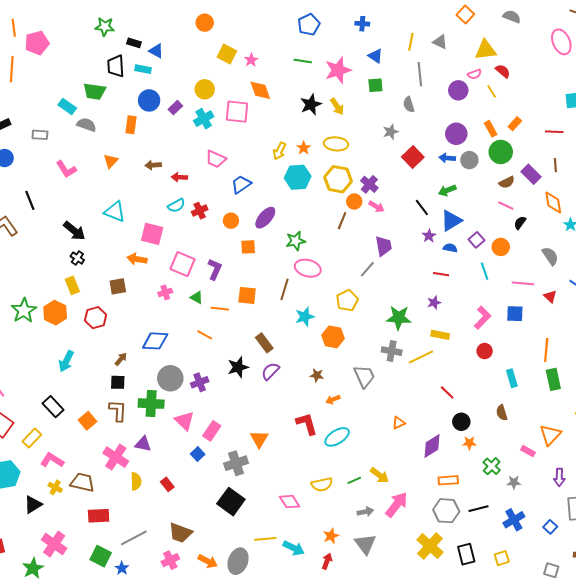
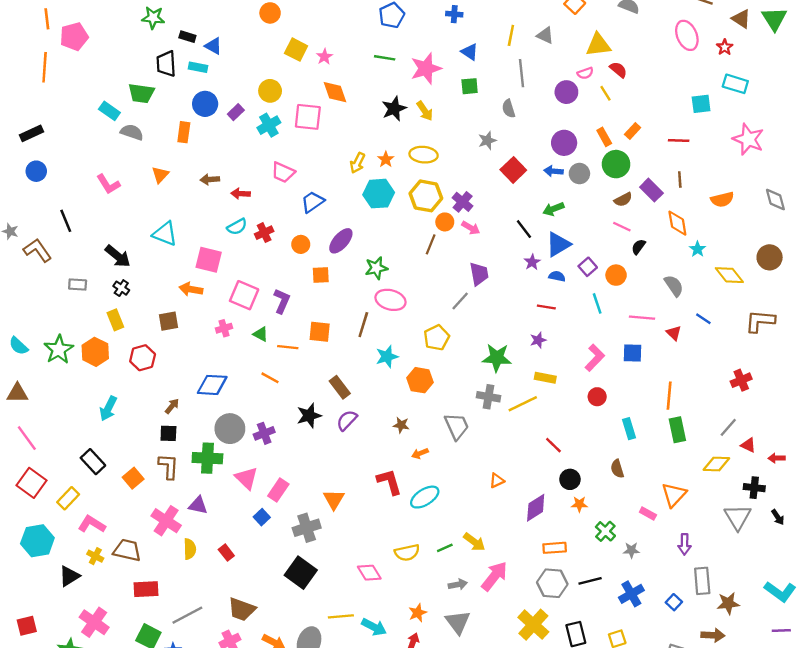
gray rectangle: (40, 135) -> (78, 285), moved

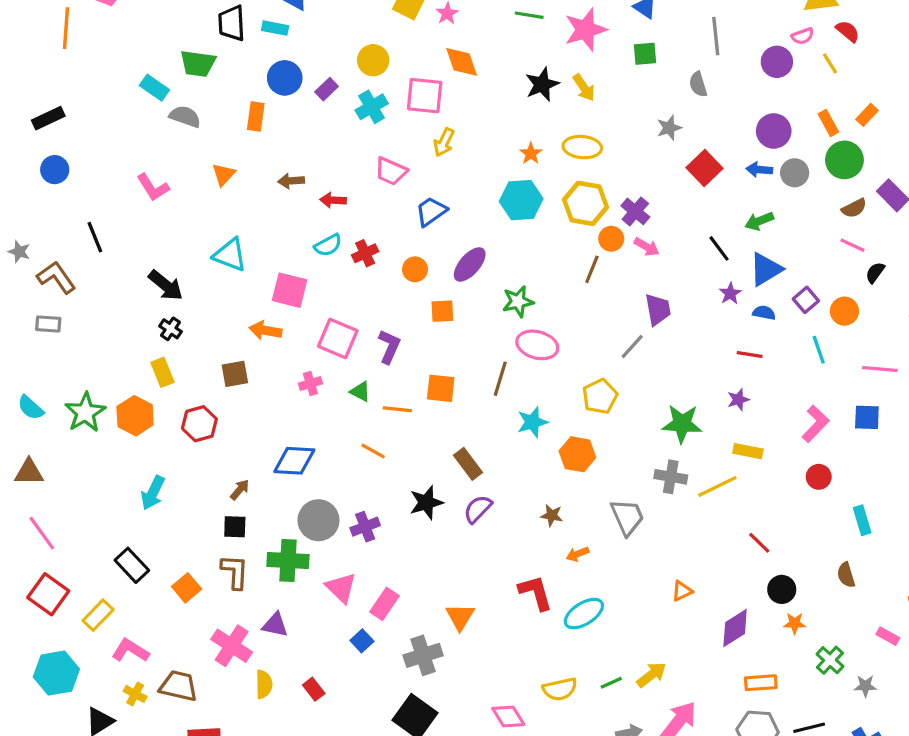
yellow arrow: (357, 163) -> (444, 142), moved
gray rectangle: (78, 285) -> (48, 324), moved
yellow arrow: (474, 542) -> (651, 675), turned -75

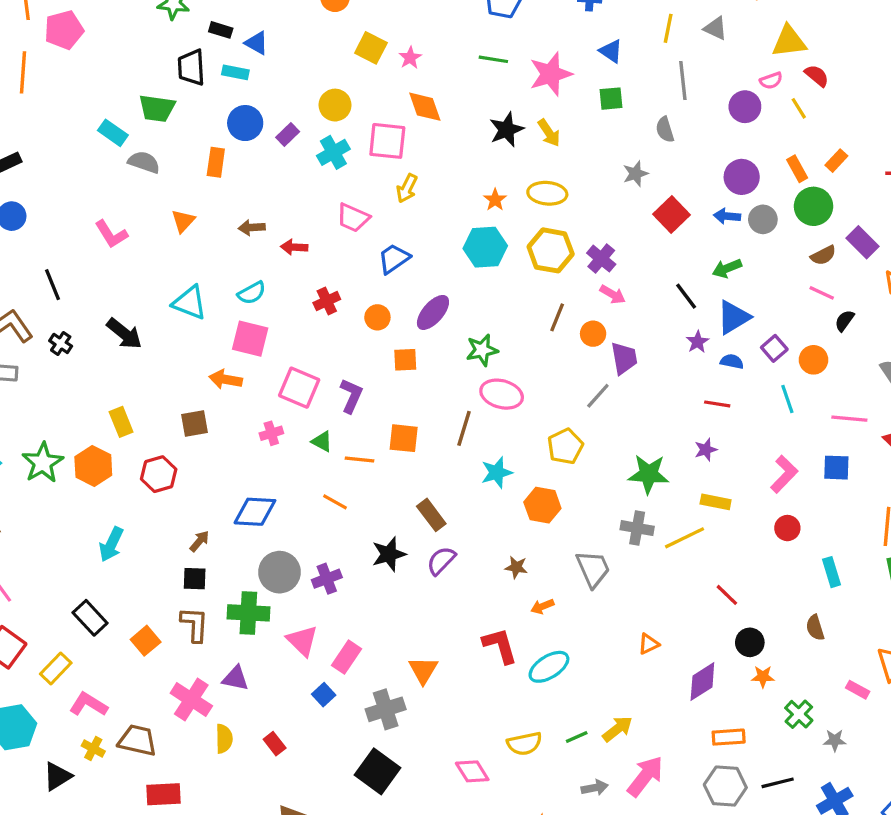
orange circle: (611, 239) -> (593, 334), moved
cyan semicircle: (328, 245) -> (252, 293), moved
black cross: (171, 329) -> (61, 343), moved

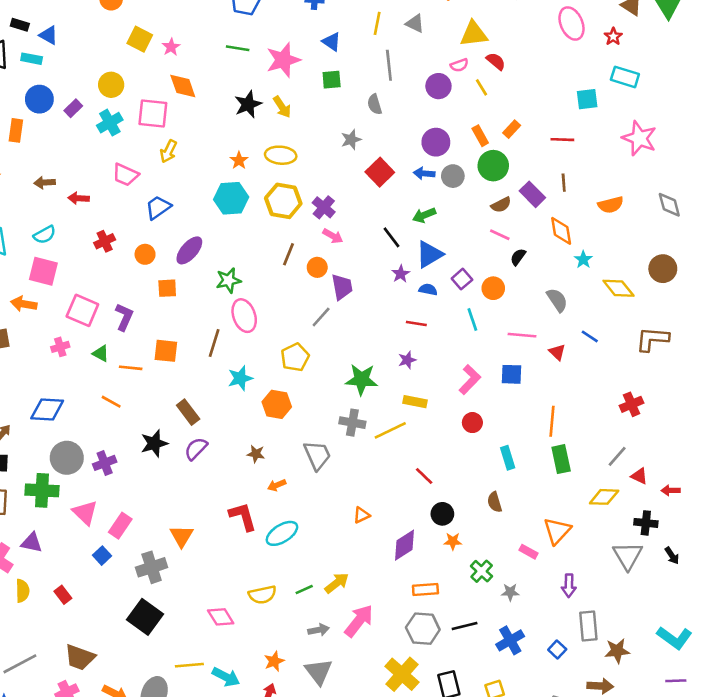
pink ellipse: (502, 394) -> (244, 316), turned 56

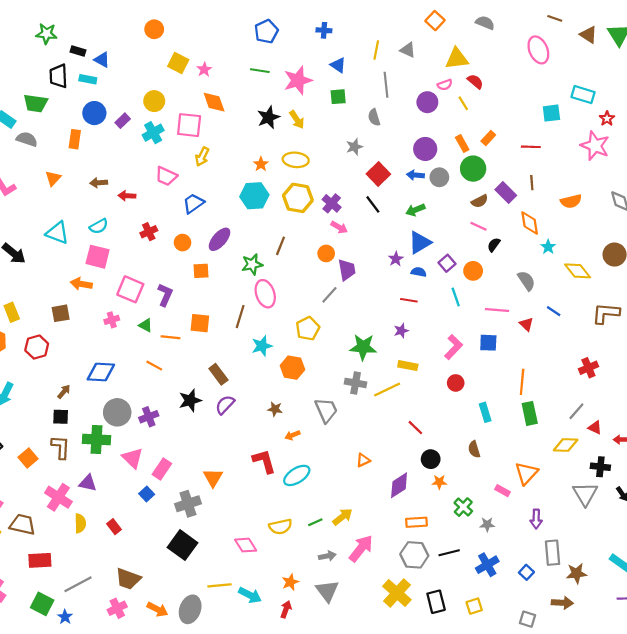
red star: (613, 37) -> (607, 118), moved
black line: (392, 237) -> (373, 204), moved
brown line: (288, 254) -> (280, 246), moved

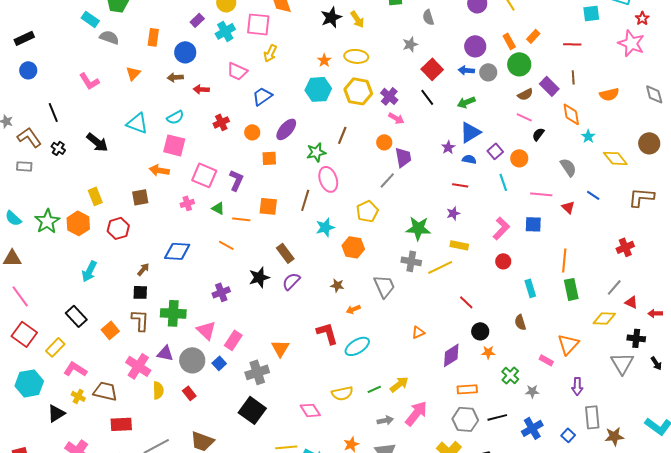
blue circle: (94, 113) -> (185, 52), moved
gray circle: (117, 412) -> (192, 360), moved

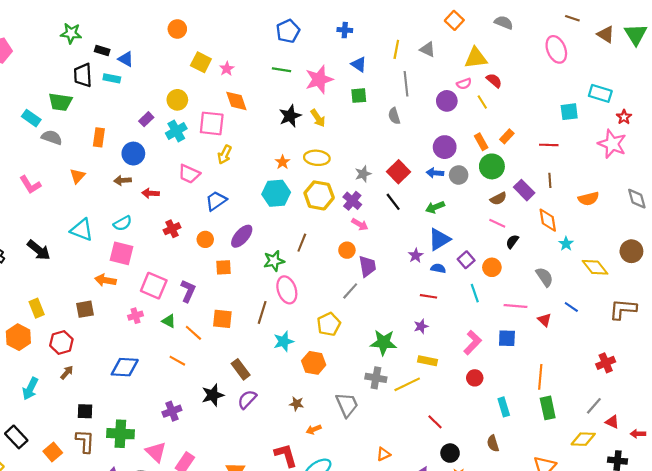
gray star: (410, 44) -> (363, 174), moved
orange line: (241, 219) -> (193, 333), turned 36
brown arrow: (143, 269) -> (67, 373), moved

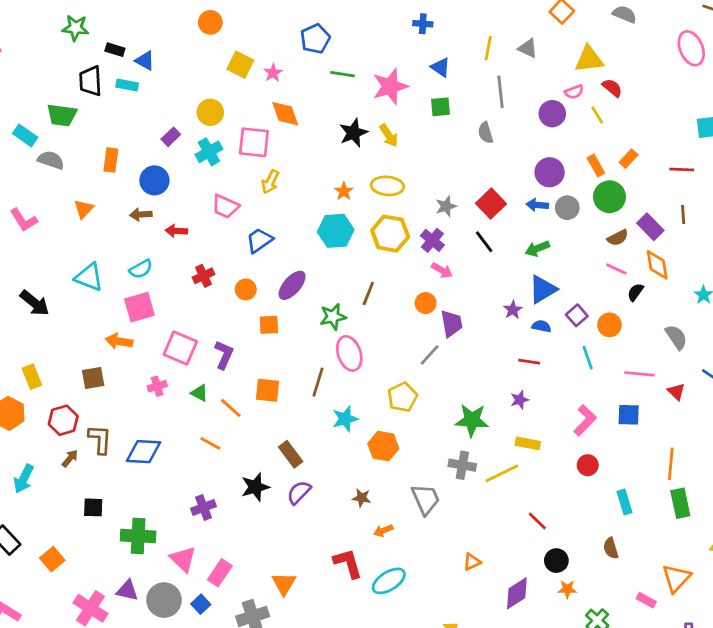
blue pentagon: (288, 31) -> (315, 39), moved
orange diamond: (548, 220) -> (657, 265), moved
pink square: (122, 253) -> (139, 307), turned -30
brown L-shape: (85, 441) -> (100, 439), moved

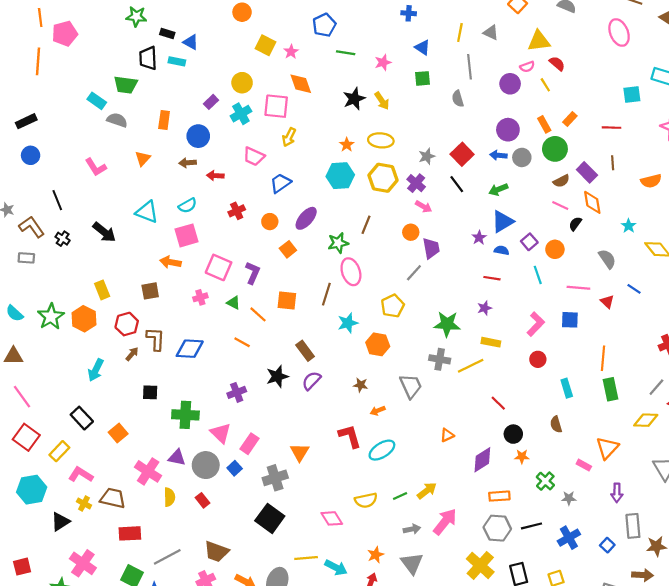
pink star: (390, 86) -> (383, 62), size x0.6
orange square: (269, 325) -> (288, 249), turned -35

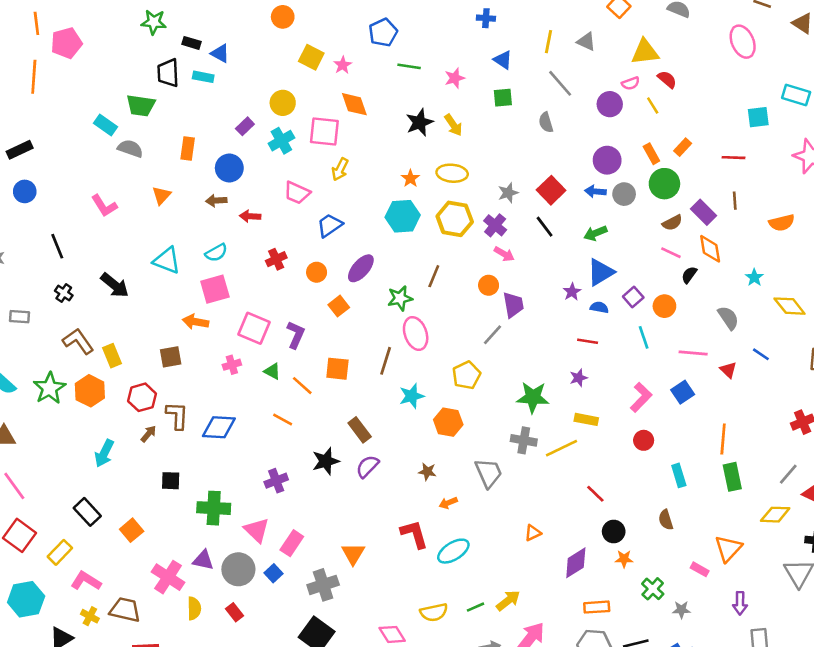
gray line: (470, 67) -> (560, 83), turned -35
brown L-shape: (32, 227) -> (78, 341), moved
blue square: (570, 320) -> (683, 392), turned -36

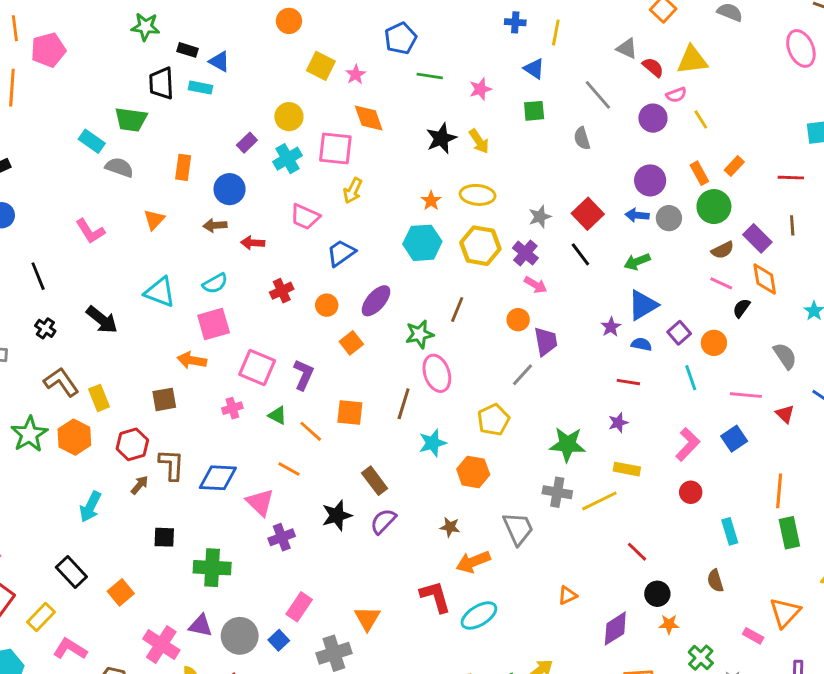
yellow line: (548, 42) -> (556, 32), moved
red semicircle: (667, 79) -> (653, 67), moved
orange arrow: (448, 503) -> (473, 562), size x1.6
pink triangle: (257, 530) -> (260, 502), moved

